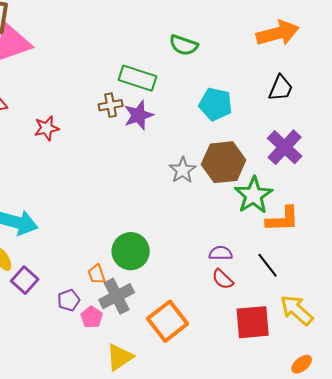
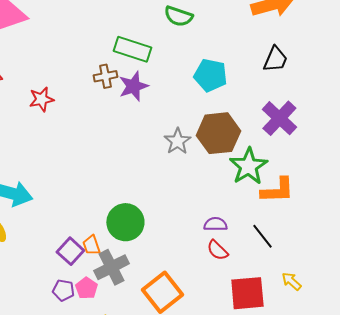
purple square: (25, 280) -> (70, 251), moved
purple pentagon: (69, 300) -> (63, 290), moved, turned 30
yellow arrow: (297, 310) -> (291, 281), size x0.6

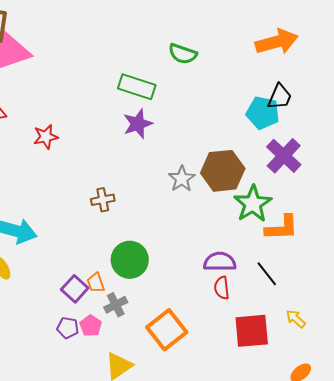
cyan pentagon: (210, 75) -> (263, 113), moved
brown cross: (105, 76) -> (103, 200), moved
purple semicircle: (215, 224) -> (220, 262), size x1.4
red semicircle: (217, 250) -> (222, 288), turned 40
gray cross: (111, 267) -> (116, 305), size x0.7

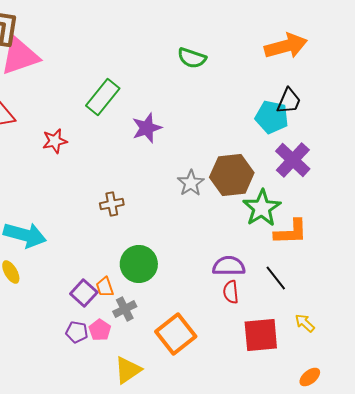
green rectangle: (137, 87) -> (103, 97), moved, turned -69

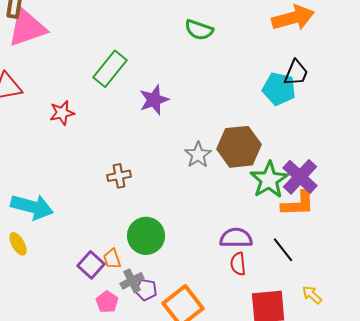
purple cross: (293, 160) -> (300, 177), moved
purple pentagon: (77, 332) -> (146, 290), moved

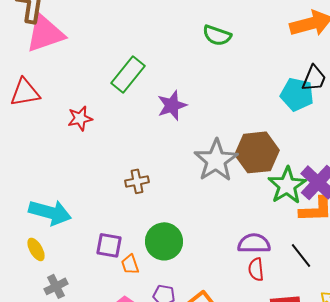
gray star: (198, 155) -> (216, 160), size x1.6
purple square: (91, 265) -> (109, 245), moved, turned -32
gray cross: (132, 281) -> (56, 286), moved

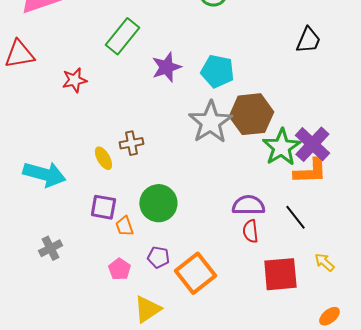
cyan pentagon: (297, 94) -> (217, 71), moved
yellow ellipse: (36, 249) -> (103, 158), moved

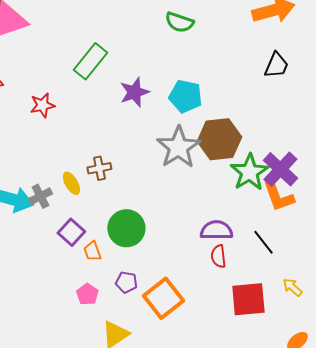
orange L-shape: (310, 171) -> (278, 196), turned 72
purple square: (103, 207) -> (71, 232), turned 32
gray cross: (50, 248) -> (40, 196), moved

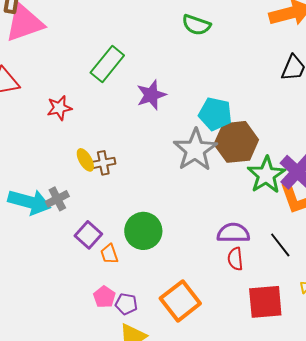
cyan pentagon: (185, 96) -> (215, 114), moved
brown cross: (99, 168) -> (103, 163), moved
yellow ellipse: (71, 183) -> (85, 160), moved
purple pentagon: (126, 282) -> (126, 304), moved

